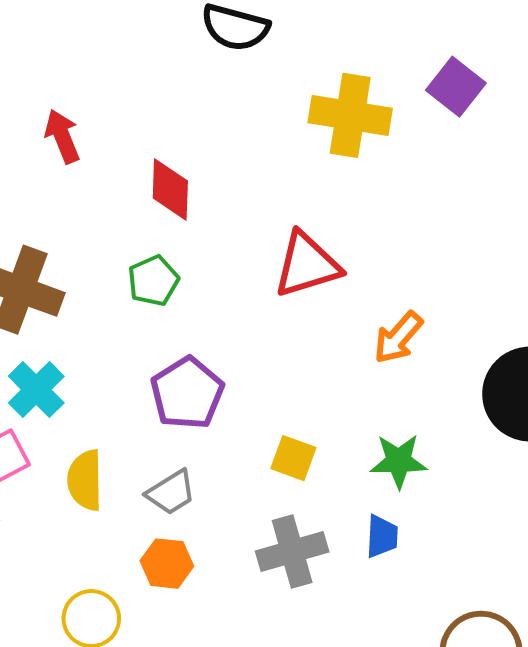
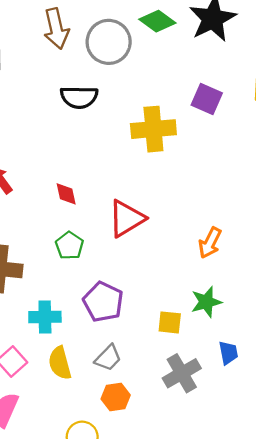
red diamond: (170, 189) -> (66, 194), size x0.7
red triangle: (307, 265) -> (126, 218), moved
cyan cross: (36, 390) -> (45, 317), moved, turned -32
green star: (399, 461) -> (206, 302), moved

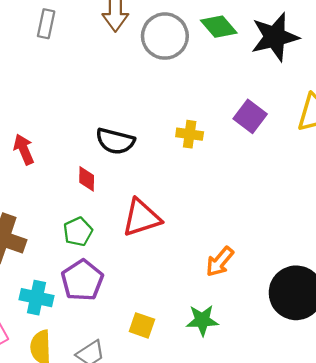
black semicircle: (79, 97) -> (115, 141), moved
yellow cross: (153, 129) -> (190, 134), size x0.6
purple pentagon: (103, 302) -> (82, 280), moved
yellow square: (170, 322) -> (142, 325), moved

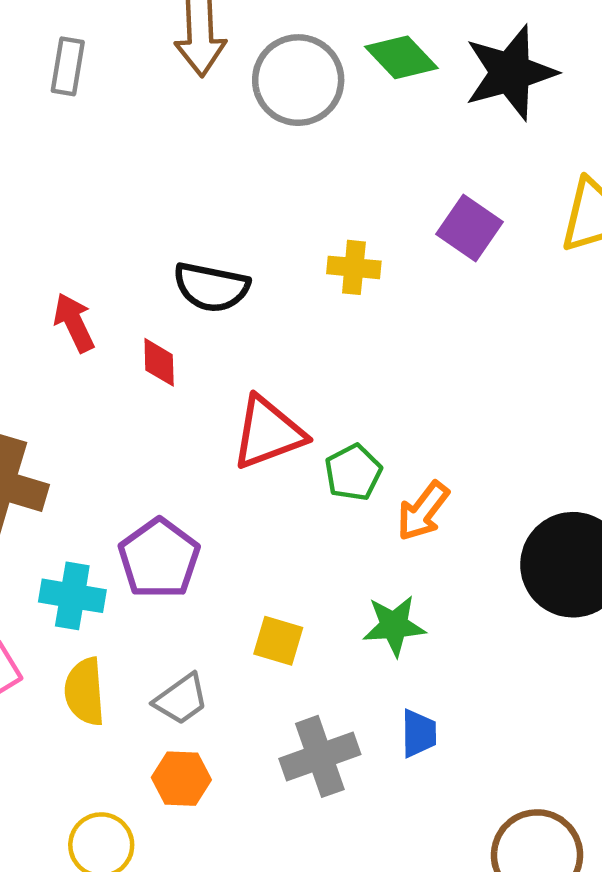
red arrow: (24, 149) -> (74, 323), moved
green pentagon: (78, 232) -> (353, 472), moved

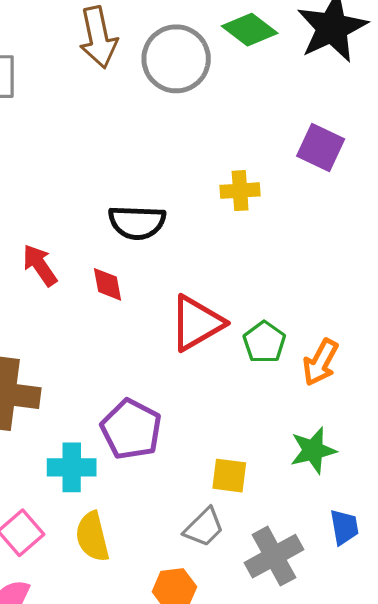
gray trapezoid: (181, 699) -> (204, 527), moved

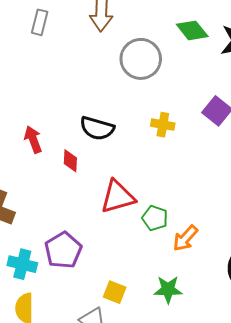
gray circle: (176, 59) -> (141, 59), moved
green pentagon: (264, 342) -> (155, 218), turned -30

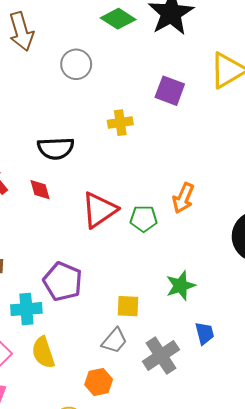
gray circle: (141, 59) -> (76, 64), size x0.7
orange arrow: (185, 238) -> (183, 198), moved

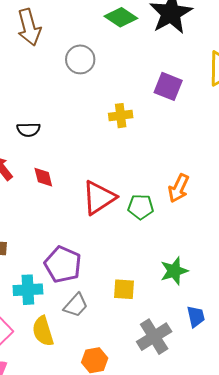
black semicircle: (56, 148) -> (28, 130), moved, size x0.7
gray trapezoid: (114, 341) -> (76, 305), moved

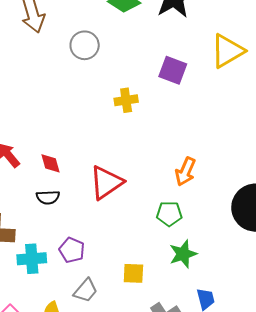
black semicircle: (28, 130) -> (48, 197), moved
green pentagon: (141, 207) -> (169, 214), moved
purple pentagon: (63, 265) -> (72, 250), size x0.7
cyan cross: (28, 290) -> (32, 259), moved

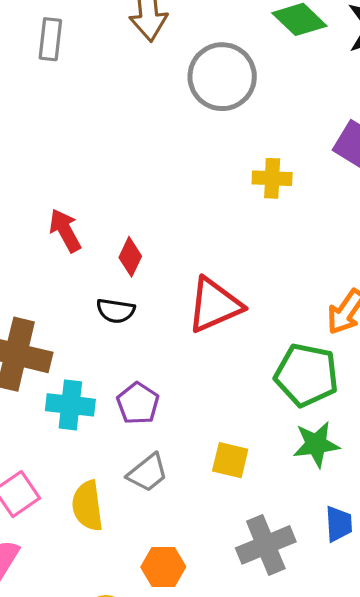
gray circle: (85, 45) -> (222, 77), size x1.4
red diamond: (50, 163) -> (130, 257), turned 30
green pentagon: (169, 214) -> (306, 375), size x1.5

